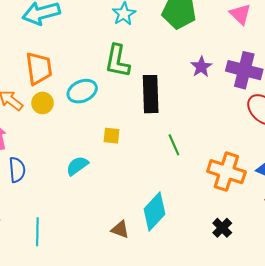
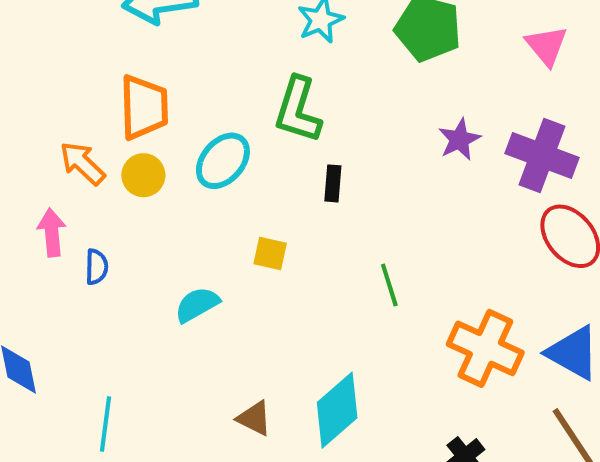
cyan ellipse: (82, 91) -> (223, 161), turned -32
black rectangle: (151, 94) -> (333, 183), moved, size x0.5
blue semicircle: (17, 170) -> (97, 267), moved, size x0.7
brown triangle: (120, 229) -> (254, 418), moved

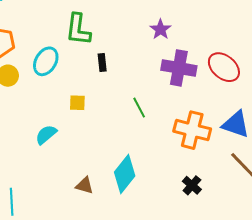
purple cross: (542, 155) -> (179, 68), moved

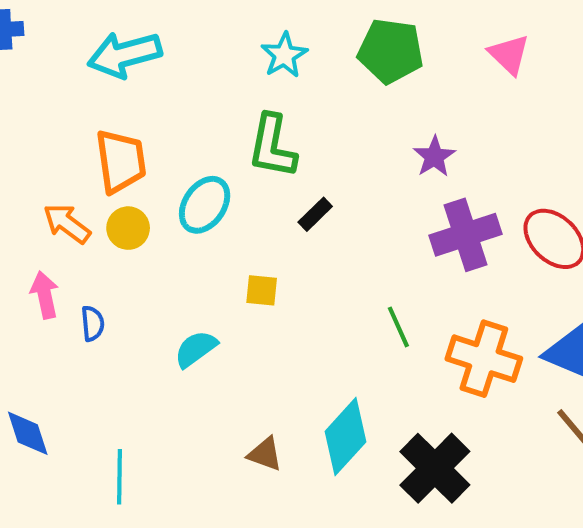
black rectangle: (102, 63) -> (315, 214), turned 48
purple cross: (179, 68) -> (465, 235), turned -32
green line: (139, 108) -> (398, 327), moved
black cross: (192, 185) -> (435, 468), moved, size x1.8

